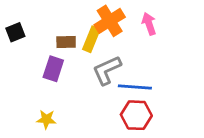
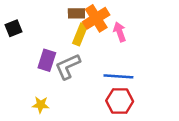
pink arrow: (149, 24) -> (120, 32), moved
brown rectangle: (66, 42) -> (76, 13), moved
gray L-shape: (107, 70) -> (68, 66), moved

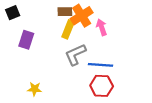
black square: (13, 28) -> (13, 13), moved
purple rectangle: (47, 60) -> (26, 40), moved
gray L-shape: (68, 66) -> (75, 54), moved

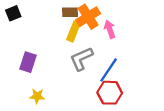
purple rectangle: (26, 40) -> (28, 62), moved
blue line: (101, 65) -> (109, 70), turned -60

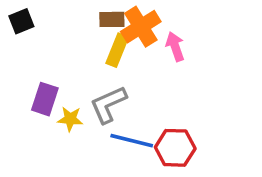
gray L-shape: (81, 59) -> (108, 104), moved
blue line: (109, 70) -> (132, 141), moved, turned 70
yellow star: (37, 96) -> (70, 119), moved

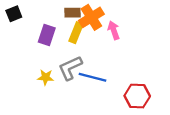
purple rectangle: (45, 99) -> (47, 35), moved
blue line: (132, 141) -> (93, 77), moved
red hexagon: (175, 148) -> (137, 96), moved

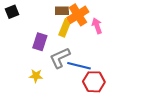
purple rectangle: (47, 35) -> (40, 42), moved
yellow star: (46, 77) -> (36, 76), moved
red hexagon: (137, 96) -> (94, 82), moved

